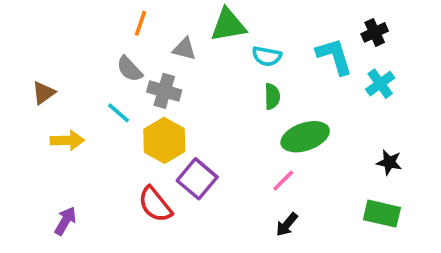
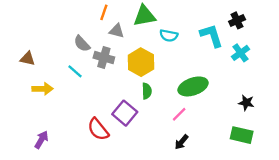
orange line: (140, 23) -> (104, 12), moved
brown triangle: (43, 93) -> (28, 59), turned 49
green semicircle: (272, 96) -> (147, 91), moved
yellow hexagon: (164, 140) -> (141, 62), moved

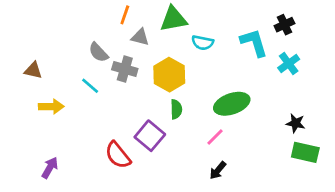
green rectangle: (242, 135) -> (305, 152), moved

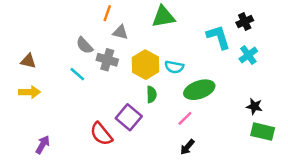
green triangle: (173, 19) -> (163, 17), moved
cyan semicircle: (203, 43) -> (174, 67), moved
yellow arrow: (51, 107) -> (30, 92), moved

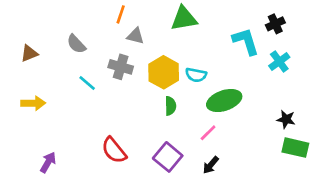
gray semicircle: (85, 45) -> (76, 44), moved
brown triangle: (28, 61) -> (29, 53), moved, turned -35
purple square: (129, 117) -> (168, 157), moved

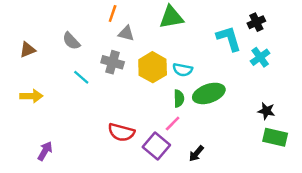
green semicircle: (170, 106) -> (179, 98), moved
pink line: (208, 133) -> (173, 123), moved
red semicircle: (114, 150) -> (121, 132), moved, turned -36

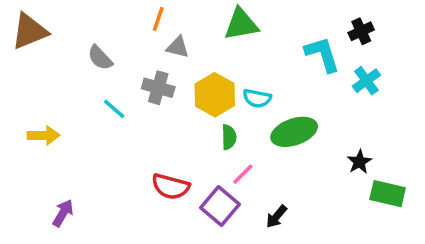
brown triangle: (28, 50) -> (29, 31), moved, size x1.6
green semicircle: (179, 98) -> (229, 137), moved
black star: (266, 111) -> (359, 162), moved, turned 30

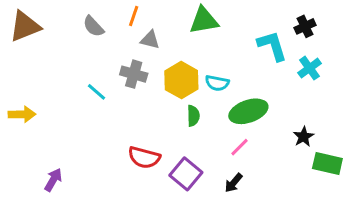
gray semicircle: (100, 58) -> (93, 26), moved
yellow arrow: (44, 135) -> (22, 114), moved
pink line: (243, 174) -> (239, 147), moved

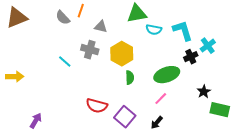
orange line: (134, 16) -> (81, 11), moved
black cross: (305, 26) -> (191, 57), moved
cyan semicircle: (217, 83) -> (154, 30), moved

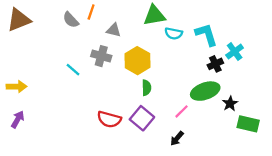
green ellipse: (167, 75) -> (205, 91), moved
purple square: (125, 117) -> (142, 118), moved
purple arrow: (36, 121) -> (18, 119), moved

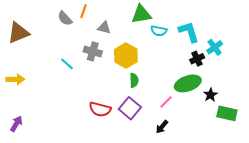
brown triangle: (19, 20) -> (18, 33), moved
purple arrow: (18, 119) -> (16, 124), moved

